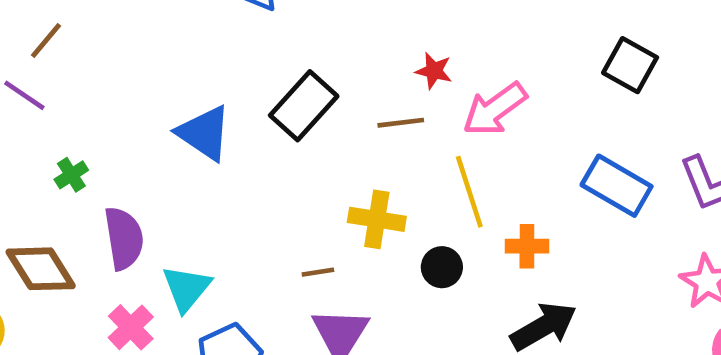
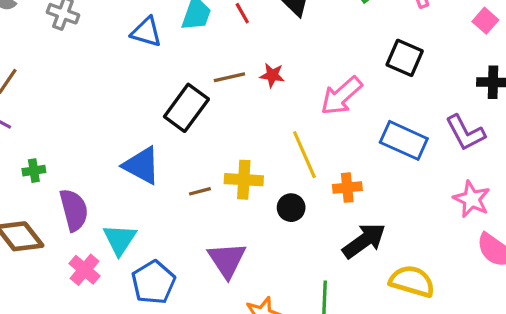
pink arrow: (495, 109) -> (341, 96), moved
brown line: (401, 123) -> (229, 77), moved
blue triangle: (204, 133) -> (142, 165), moved
green cross: (71, 175) -> (34, 171), turned 30
brown line: (318, 272) -> (200, 191), moved

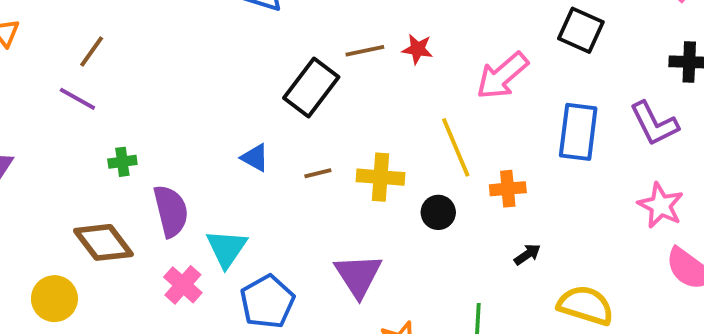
blue rectangle: (404, 140) -> (578, 132), turned 72
blue triangle: (142, 165) -> (255, 158), size x0.6
brown line: (200, 191) -> (318, 173), moved
black arrow: (364, 241) -> (527, 254), size x0.5

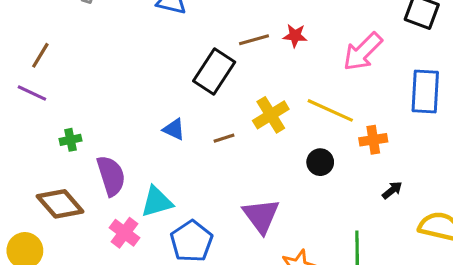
yellow line: (456, 147) -> (330, 110), turned -39
yellow cross: (381, 177) -> (271, 115), moved, turned -32
cyan triangle: (227, 248) -> (157, 202), turned 44

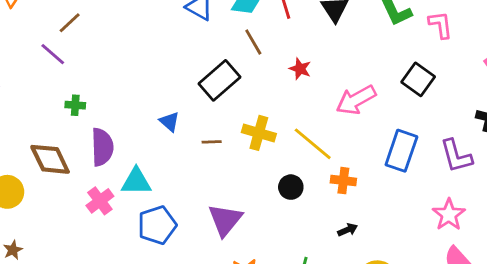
brown line: (254, 40) -> (253, 42), moved, turned 60
yellow cross: (271, 115) -> (259, 133), turned 32

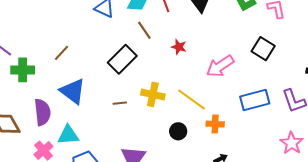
brown line: (70, 23) -> (62, 53), moved
green cross: (75, 105) -> (23, 70), moved, size x1.6
blue triangle: (169, 122) -> (73, 91), moved, size x1.8
blue rectangle: (401, 151) -> (255, 100), turned 60

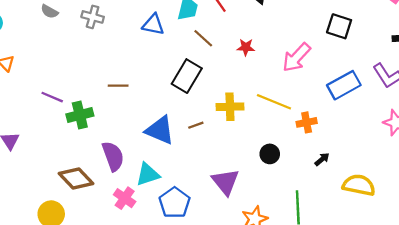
brown line: (62, 53) -> (118, 86), turned 60
blue triangle: (73, 91) -> (160, 130), moved
black circle: (178, 131) -> (270, 154), moved

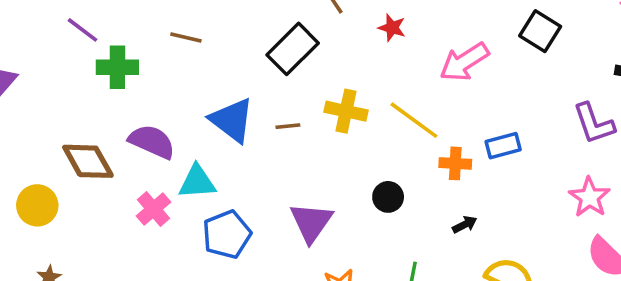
blue rectangle: (344, 85) -> (503, 146), moved, size x0.7
purple semicircle: (113, 156) -> (152, 142), turned -60

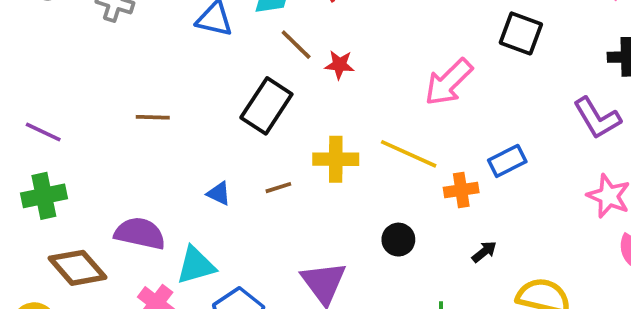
red star: (392, 28) -> (340, 65), moved
green cross: (117, 67) -> (44, 196), moved
blue triangle: (232, 120) -> (219, 193), size x0.5

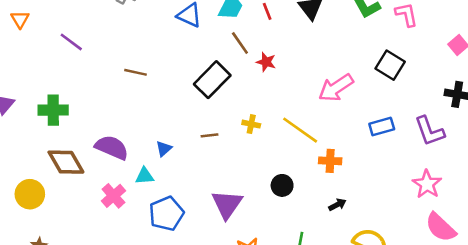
purple line: (43, 132) -> (71, 42), moved
yellow cross: (336, 159) -> (251, 124), size x0.6
blue rectangle: (507, 161) -> (382, 126), moved
blue triangle: (219, 193) -> (164, 149), moved, turned 42
cyan triangle: (196, 265) -> (145, 176), size x0.7

